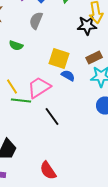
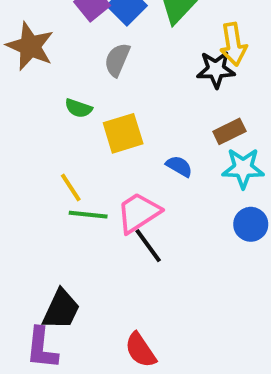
yellow square: (59, 58) -> (123, 133), moved, turned -35
pink trapezoid: (39, 88) -> (138, 213), moved

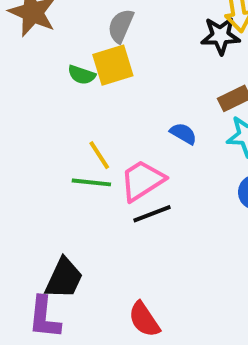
yellow square: (123, 133) -> (113, 65), moved
yellow line: (71, 188) -> (99, 155), moved
black line: (148, 246) -> (152, 214), turned -75

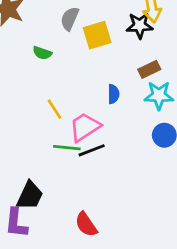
yellow square: (113, 65) -> (97, 35), moved
blue semicircle: (183, 134) -> (114, 94), turned 60
green line: (91, 182) -> (67, 148), moved

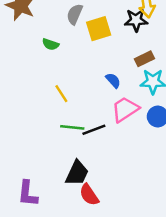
blue semicircle: (114, 94) -> (113, 80), turned -42
pink trapezoid: (85, 127) -> (125, 109), moved
black trapezoid: (30, 196) -> (77, 173), moved

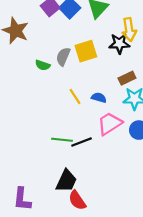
gray semicircle: (75, 14) -> (63, 57), moved
blue semicircle: (113, 80) -> (99, 98), turned -32
yellow line: (61, 94) -> (75, 97), moved

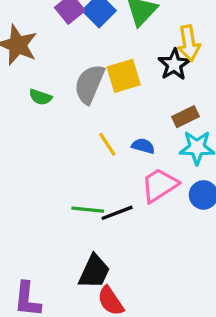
black star: (119, 44) -> (174, 64), turned -30
gray semicircle: (63, 57) -> (89, 84), size x1.4
green semicircle: (43, 65) -> (40, 97), moved

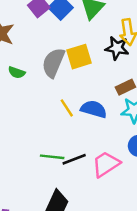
black star: (174, 64) -> (117, 48), turned -30
blue semicircle: (143, 146) -> (94, 109), size x1.5
pink trapezoid: (159, 185) -> (106, 164), moved

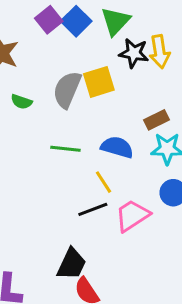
black star: (117, 48) -> (134, 53), moved
yellow line: (67, 108) -> (103, 182), moved
green line: (52, 157) -> (65, 149), moved

